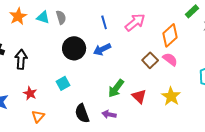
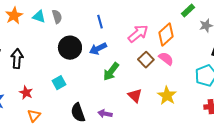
pink arrow: (135, 22) -> (138, 34), moved
green arrow: (116, 88) -> (111, 72), moved

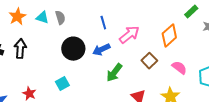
pink arrow: (138, 34) -> (129, 35), moved
black arrow: (17, 59) -> (20, 49), moved
pink semicircle: (166, 59) -> (179, 68), moved

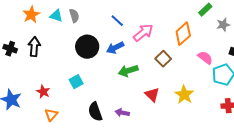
blue line: (103, 23) -> (117, 21), turned -32
pink semicircle: (179, 68) -> (205, 58), moved
green arrow: (114, 73) -> (128, 71), turned 36

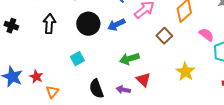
black arrow: (34, 47) -> (49, 24), moved
green arrow: (128, 71) -> (129, 59), moved
red star: (43, 92) -> (36, 77), moved
red triangle: (152, 95) -> (143, 80), moved

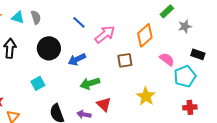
blue arrow: (116, 25) -> (77, 59), moved
brown square: (164, 36) -> (125, 60), turned 35

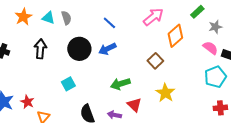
pink arrow: (105, 34) -> (153, 17), moved
blue arrow: (77, 59) -> (107, 49), moved
pink semicircle: (167, 59) -> (210, 48), moved
brown square: (125, 60) -> (155, 61), turned -35
yellow star: (146, 96) -> (165, 93), moved

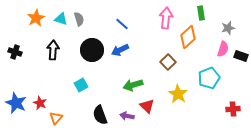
green rectangle: (197, 12) -> (201, 13), moved, turned -56
pink arrow: (153, 17) -> (166, 18), turned -45
pink semicircle: (210, 48) -> (223, 49), turned 70
cyan pentagon: (215, 77) -> (209, 78), moved

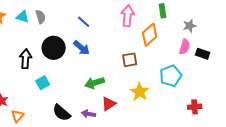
black arrow: (53, 50) -> (26, 59), moved
blue arrow: (120, 50) -> (82, 48), turned -114
brown square: (168, 62) -> (130, 60), turned 35
red triangle: (147, 106) -> (109, 104), turned 42
black semicircle: (100, 115) -> (62, 113), turned -30

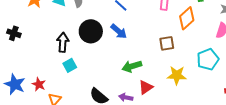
cyan square: (43, 83) -> (70, 65), moved
yellow star: (140, 92) -> (177, 75), turned -30

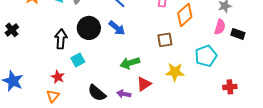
black cross: (14, 33) -> (12, 30), turned 32
cyan square: (70, 65) -> (78, 60), moved
red star: (39, 84) -> (58, 77), moved

